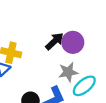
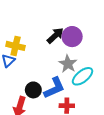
gray star: (68, 72) -> (68, 64), turned -30

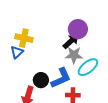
black arrow: (55, 36) -> (71, 41), moved
gray star: (68, 64) -> (74, 55), turned -30

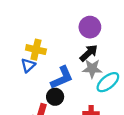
purple circle: (78, 29) -> (90, 27), moved
blue L-shape: (61, 78) -> (62, 78), moved

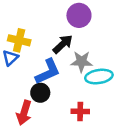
black arrow: (89, 53) -> (63, 44), moved
cyan ellipse: (108, 82) -> (99, 77), turned 30

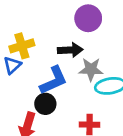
yellow cross: (19, 40) -> (22, 46), turned -30
black arrow: (63, 44) -> (70, 50), turned 40

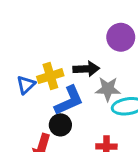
purple circle: (88, 18) -> (121, 37), moved
yellow cross: (22, 46) -> (50, 76), moved

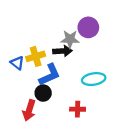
blue triangle: (26, 85) -> (17, 63), turned -40
gray star: (108, 89) -> (70, 39), moved

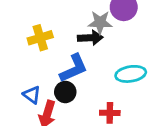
yellow cross: (36, 56) -> (40, 38), moved
blue triangle: (17, 63) -> (32, 95), moved

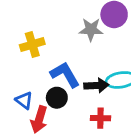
black arrow: (90, 38) -> (96, 85), moved
blue L-shape: (74, 68) -> (65, 75), turned -96

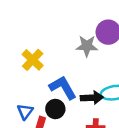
yellow cross: (32, 45) -> (33, 60), turned -30
blue triangle: (24, 100) -> (25, 112), turned 30

